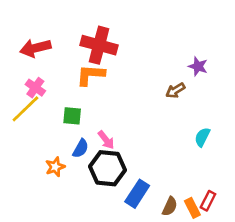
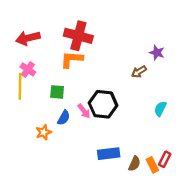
yellow line: (25, 109) -> (20, 86), turned -45
black hexagon: (107, 168) -> (103, 104), moved
blue rectangle: (137, 194) -> (109, 154), turned 50

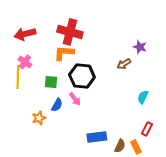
black hexagon: (103, 104) -> (82, 76), moved
red rectangle: (165, 159) -> (147, 129), moved

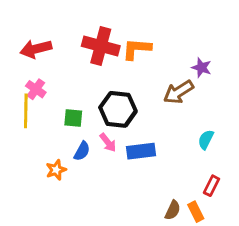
orange L-shape: (64, 53) -> (137, 49), moved
brown arrow: (124, 64) -> (178, 92), size x1.5
blue rectangle: (97, 137) -> (141, 151), moved

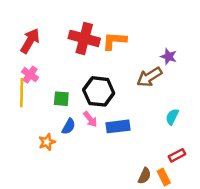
red arrow: (36, 49) -> (30, 41), turned 135
red rectangle: (212, 186) -> (177, 155), turned 35

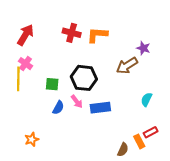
red cross: (84, 38) -> (72, 33), size x0.7
orange star: (47, 142) -> (32, 139), moved
orange rectangle: (164, 177) -> (139, 141), moved

